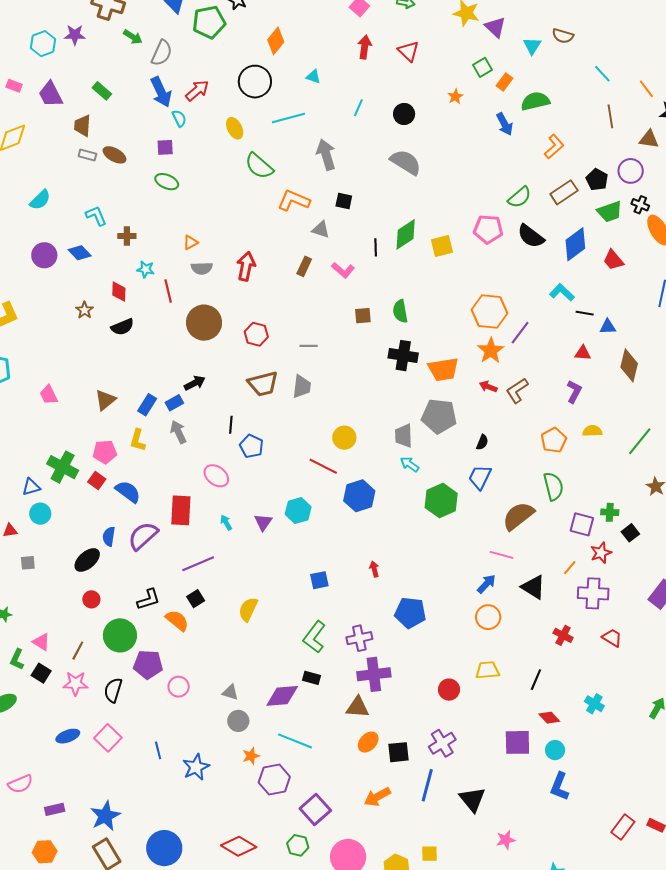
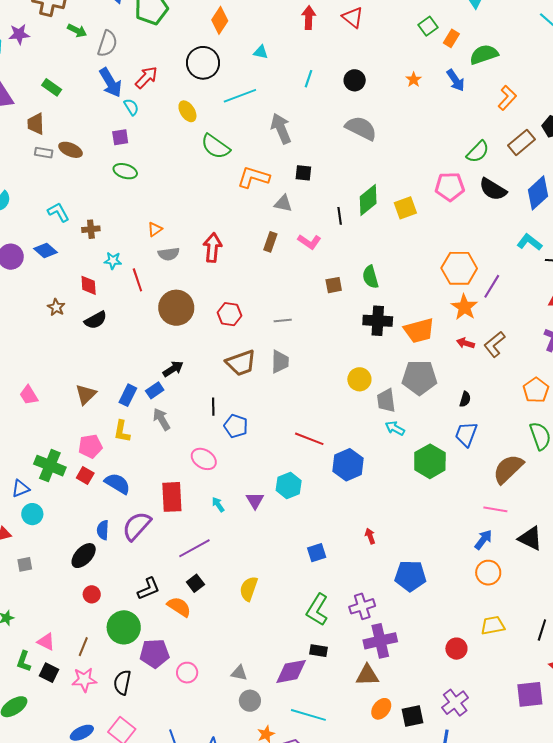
orange star: (455, 97) -> (414, 80), moved
yellow circle: (344, 438) -> (359, 379), moved

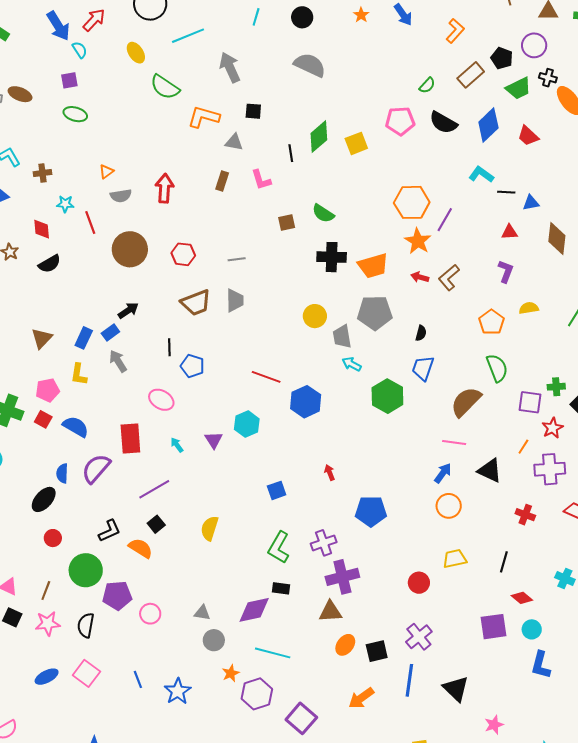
green semicircle: (478, 152) -> (427, 85), size x0.7
pink L-shape: (309, 242) -> (261, 180), turned 40
green semicircle: (370, 277) -> (323, 213), turned -40

